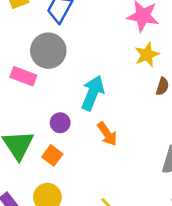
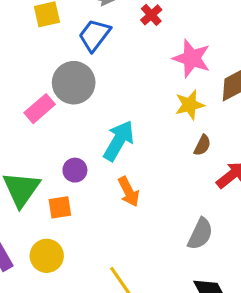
pink rectangle: (23, 76) -> (40, 109), turned -70
orange square: (52, 155) -> (60, 207), turned 36

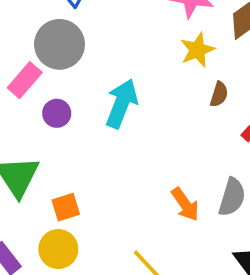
purple circle: (75, 170) -> (57, 113), moved
orange arrow: (129, 192) -> (185, 204), moved
orange square: (60, 207) -> (66, 207), moved

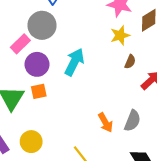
purple circle: (57, 113) -> (37, 64), size x1.5
orange square: (66, 207) -> (39, 91), moved

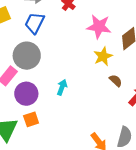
cyan arrow: (74, 62) -> (62, 87), size x0.6
brown semicircle: (130, 62) -> (116, 81), turned -64

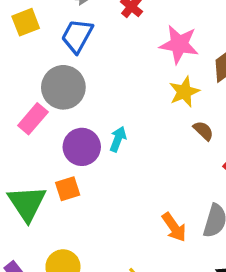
purple circle: (26, 94) -> (82, 147), moved

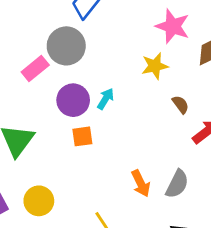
yellow star: (184, 92) -> (155, 66), moved
orange square: (68, 189) -> (82, 136), moved

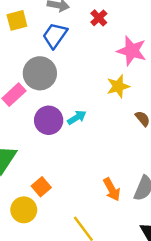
cyan arrow: (106, 99) -> (77, 117), turned 30
orange square: (82, 136) -> (41, 187), moved, turned -30

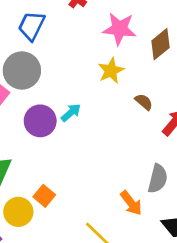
orange arrow: (112, 189) -> (131, 203), moved
yellow circle: (24, 210) -> (18, 212), moved

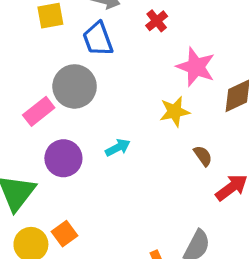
blue trapezoid: (32, 26) -> (98, 39), turned -60
purple circle: (40, 121) -> (63, 158), moved

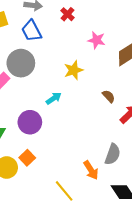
pink star: (196, 67) -> (96, 40), size x0.7
yellow star: (175, 112) -> (74, 70), moved
purple circle: (63, 158) -> (30, 122), moved

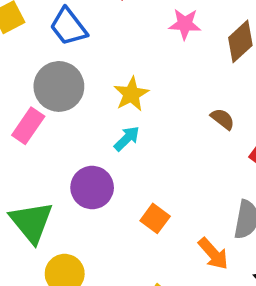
yellow star: (74, 70) -> (131, 94), moved
orange square: (27, 158) -> (155, 218), moved

